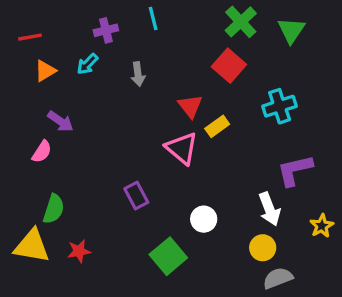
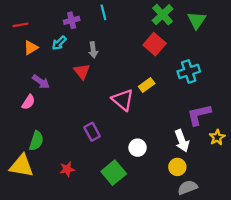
red triangle: (190, 106) -> (82, 71), moved
yellow star: (322, 226) -> (217, 137), moved
red star: (79, 251) -> (67, 169), moved

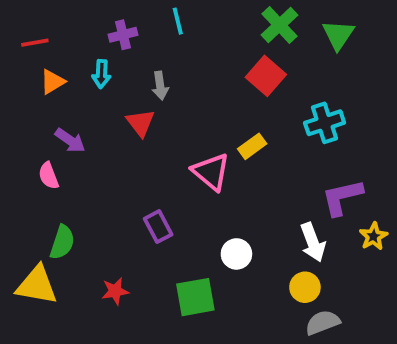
cyan arrow: (59, 43) -> (101, 74), turned -42
pink semicircle: (28, 102) -> (49, 176), turned 126
green square: (114, 173) -> (195, 297), turned 30

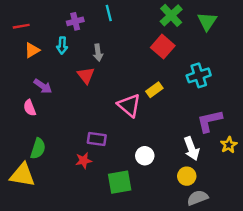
purple rectangle: (158, 227) -> (97, 139), turned -54
red star: (115, 291) -> (84, 161), moved

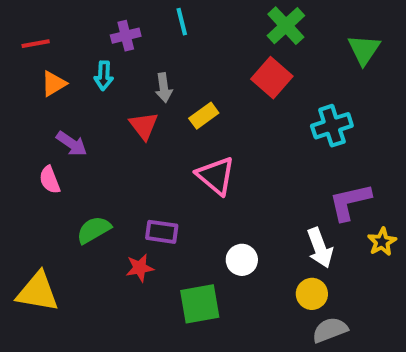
green triangle: (207, 21) -> (364, 50), moved
yellow rectangle: (154, 90) -> (204, 116), moved
green semicircle: (38, 149) -> (94, 230), moved, turned -138

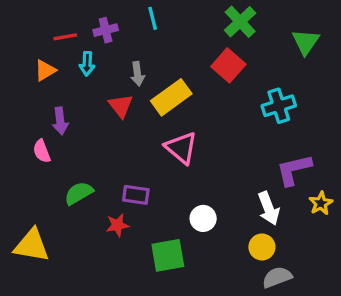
red line: (36, 44) -> (65, 37), moved
yellow rectangle: (204, 116) -> (171, 97), size x1.6
purple arrow: (72, 144) -> (60, 121), turned 48

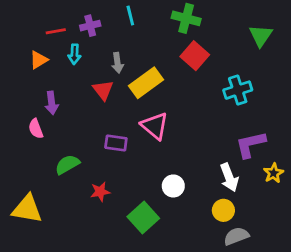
green cross: (240, 22) -> (186, 18), moved, turned -32
purple rectangle: (136, 195) -> (116, 143), moved
green square: (168, 255) -> (143, 217), turned -32

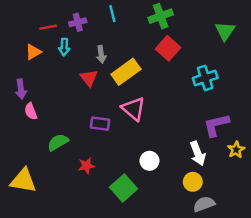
green cross: (186, 18) -> (161, 16), turned -35
purple arrow: (52, 103) -> (21, 89), moved

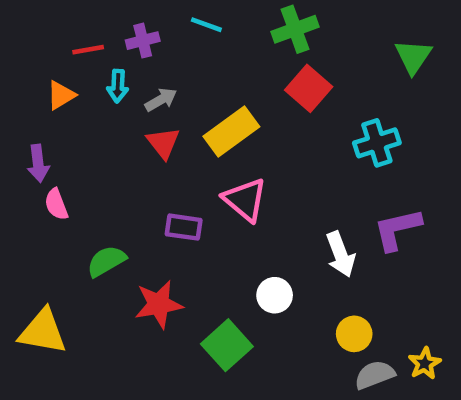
cyan line: (112, 14) -> (206, 25), turned -56
gray arrow: (101, 54) -> (161, 100), moved, turned -112
yellow star: (236, 150) -> (425, 363), moved
white arrow: (198, 153) -> (341, 254), moved
red star: (86, 166) -> (159, 304), size x1.5

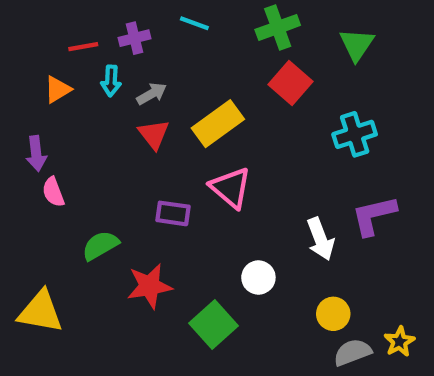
green triangle: (413, 57) -> (357, 45), moved

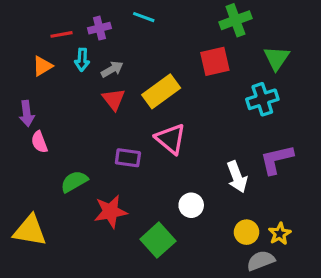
green cross: (278, 27) -> (235, 20), moved
green triangle: (357, 45) -> (277, 58), moved
red square: (290, 83) -> (215, 61), turned 36
yellow star: (399, 342) -> (280, 234), moved

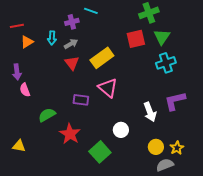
purple cross: (99, 28) -> (72, 22), moved
red line: (61, 34) -> (17, 26), moved
green triangle: (277, 58) -> (162, 37), moved
red star: (111, 212) -> (70, 134), turned -30
yellow triangle: (30, 231) -> (19, 146), size x0.6

